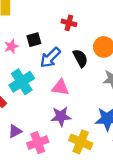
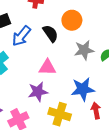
pink triangle: (60, 87) -> (47, 67), moved

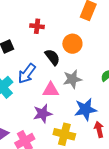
blue arrow: (21, 36) -> (27, 74), moved
gray star: (84, 50) -> (72, 79), moved

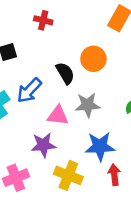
red cross: (37, 26) -> (43, 20), moved

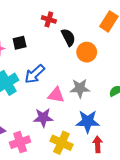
black semicircle: (65, 73) -> (68, 37), moved

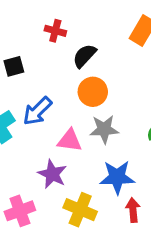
black semicircle: (68, 37) -> (84, 56), turned -108
orange circle: (87, 52) -> (93, 92), moved
purple star: (43, 118) -> (52, 174), turned 30

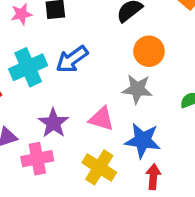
orange circle: (93, 92) -> (149, 51), moved
pink triangle: (70, 140) -> (101, 119), moved
purple star: (52, 174) -> (53, 123), moved

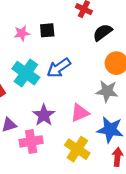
cyan cross: (28, 67) -> (26, 73), turned -32
pink triangle: (101, 119) -> (80, 113), turned -42

